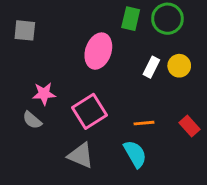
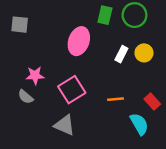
cyan semicircle: (135, 154) -> (139, 124), moved

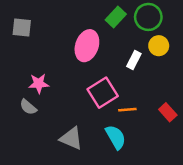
green rectangle: (105, 15) -> (116, 17), turned 30
yellow circle: (144, 53) -> (159, 46), moved
pink square: (72, 90) -> (103, 93), moved
cyan semicircle: (139, 124) -> (116, 137), moved

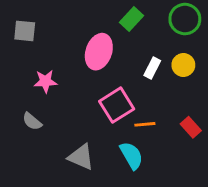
green circle: (148, 17) -> (185, 19), moved
yellow circle: (159, 46) -> (183, 65), moved
pink star: (39, 84) -> (45, 81), moved

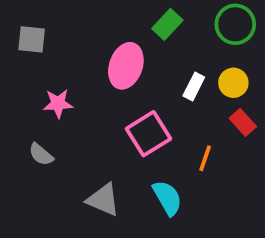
orange line: (145, 124) -> (205, 158), moved, turned -66
red rectangle: (191, 127) -> (243, 122), moved

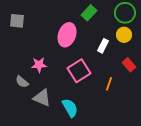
yellow circle: (233, 83) -> (124, 35), moved
pink star: (58, 104) -> (39, 65), moved
cyan semicircle: (167, 198) -> (70, 108), moved
gray triangle: (103, 200) -> (42, 98), moved

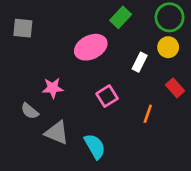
pink ellipse: (67, 35) -> (91, 47), turned 45
pink square: (79, 71) -> (107, 96), size x0.7

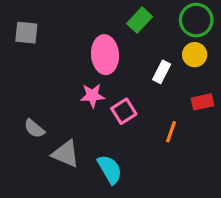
pink ellipse: (91, 47) -> (105, 55), turned -68
pink star: (53, 88) -> (92, 96), moved
red rectangle: (175, 88) -> (202, 102), turned -60

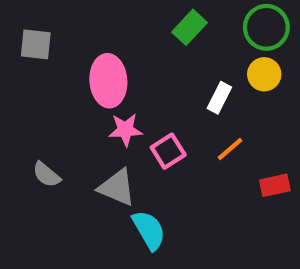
pink ellipse: (105, 55) -> (108, 81), moved
red rectangle: (202, 102) -> (275, 185), moved
orange line: (171, 132) -> (230, 149), moved, turned 30
gray triangle: (66, 154) -> (117, 187), moved

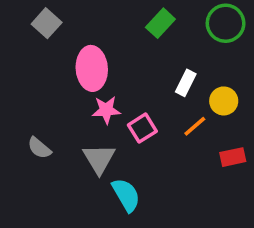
gray square: (36, 44) -> (47, 23), moved, turned 36
yellow circle: (264, 74) -> (224, 101), moved
gray triangle: (117, 187) -> (99, 159), turned 36

